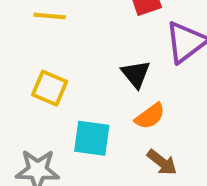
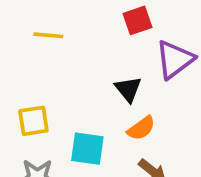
yellow square: (50, 88) -> (33, 121), moved, turned -32

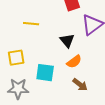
yellow line: (48, 35) -> (31, 24), moved

